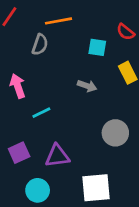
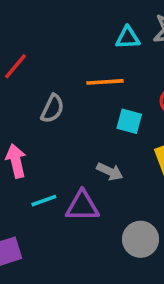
orange line: (59, 21) -> (105, 82), moved
purple triangle: (57, 156) -> (82, 206), moved

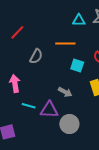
cyan line: (44, 201) -> (29, 106), turned 32
gray circle: (141, 239) -> (69, 124), moved

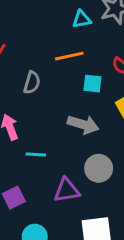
gray arrow: (65, 92) -> (83, 124), size x1.5
purple triangle: (49, 110) -> (67, 190), moved

